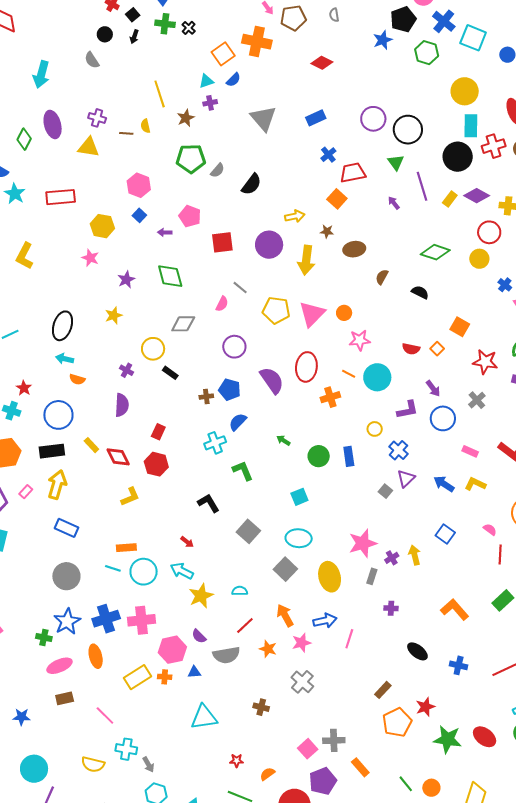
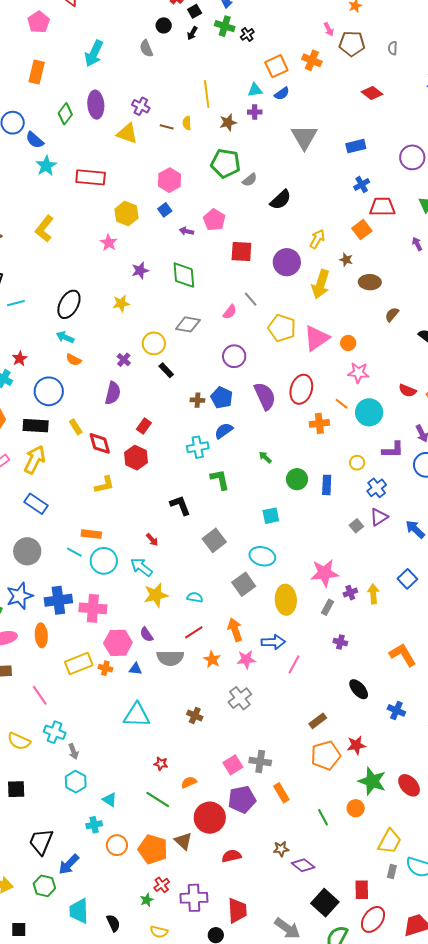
orange cross: (257, 42) -> (312, 60), size x0.7
yellow arrow: (295, 216) -> (317, 239), turned -60
orange circle: (431, 788) -> (356, 808), moved

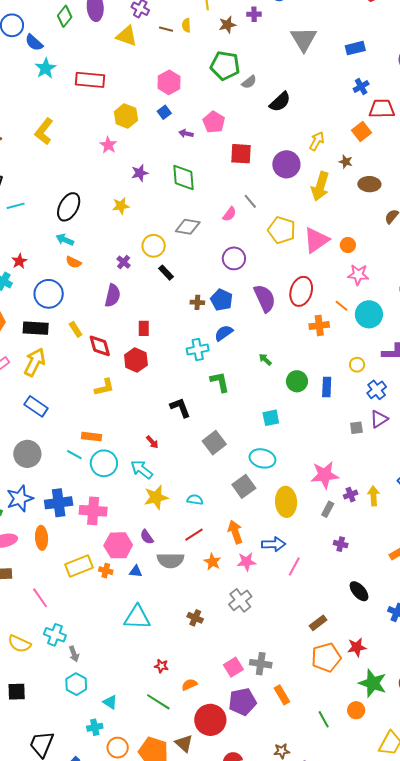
red rectangle: (144, 426) -> (144, 328), turned -35
gray square: (356, 526) -> (356, 428), turned 32

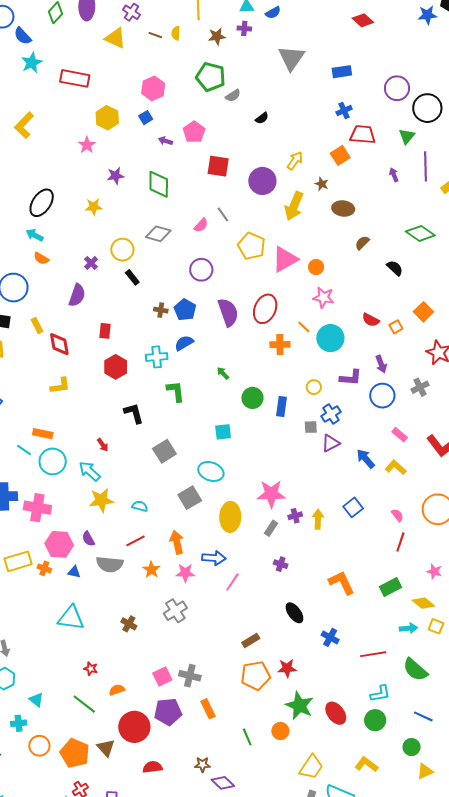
black semicircle: (280, 102) -> (262, 118), size x0.6
red hexagon: (136, 360) -> (116, 367), moved
gray square: (356, 428) -> (311, 427), moved

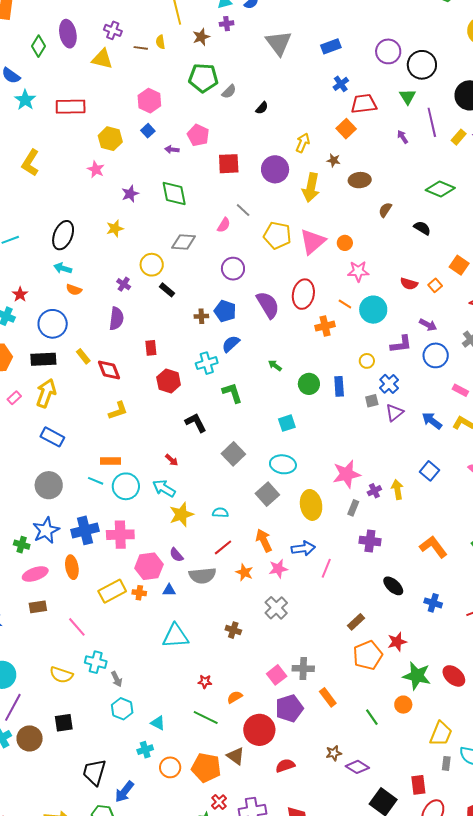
purple arrow: (381, 364) -> (428, 325), turned -30
purple cross: (281, 564) -> (370, 541), size x1.5

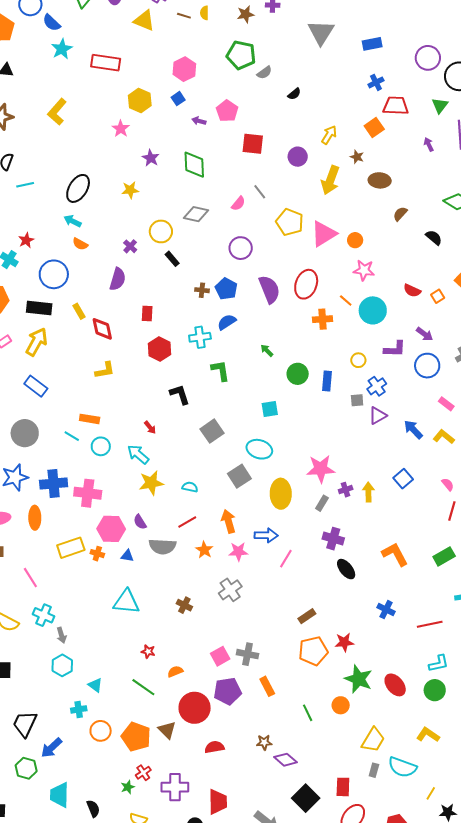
purple circle: (275, 169) -> (298, 157), size x0.7
purple star: (130, 194) -> (151, 158), turned -30
cyan circle: (126, 486) -> (101, 446), size x0.7
black ellipse: (393, 586) -> (346, 569), moved

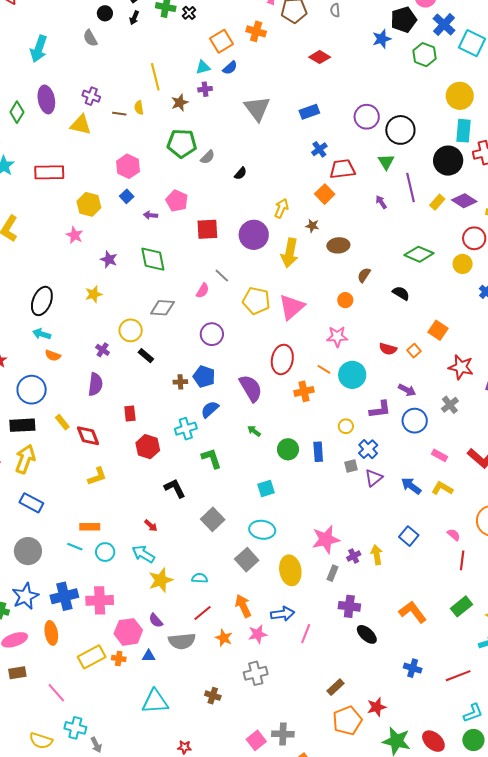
purple circle: (298, 157) -> (254, 235), size x1.5
orange circle: (355, 240) -> (345, 300), moved
purple semicircle: (269, 289) -> (251, 388), moved
gray cross: (230, 590) -> (256, 673), turned 30

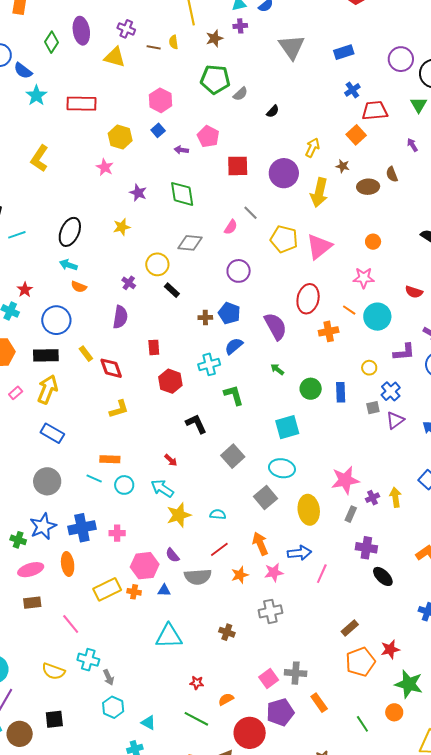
brown semicircle: (364, 275) -> (392, 174), moved, turned -56
cyan square: (266, 489) -> (287, 427), size x1.4
pink cross: (100, 600) -> (117, 533), size x0.6
orange star: (224, 638) -> (240, 575), turned 30

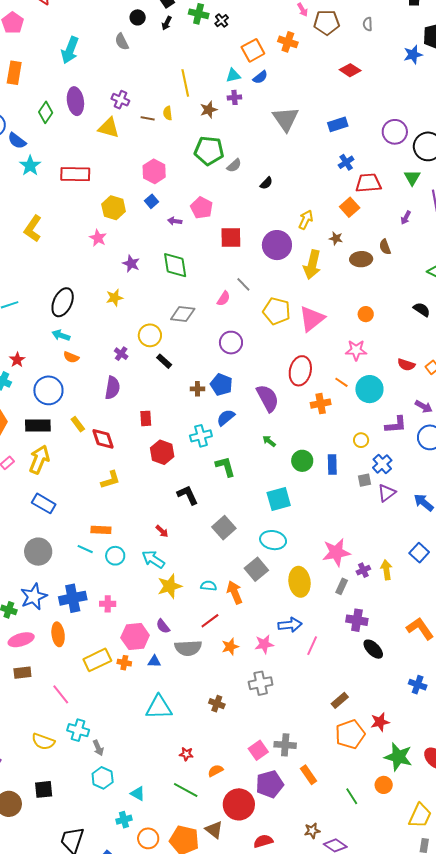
purple arrow: (412, 145) -> (406, 218), turned -120
orange arrow: (260, 544) -> (235, 592), moved

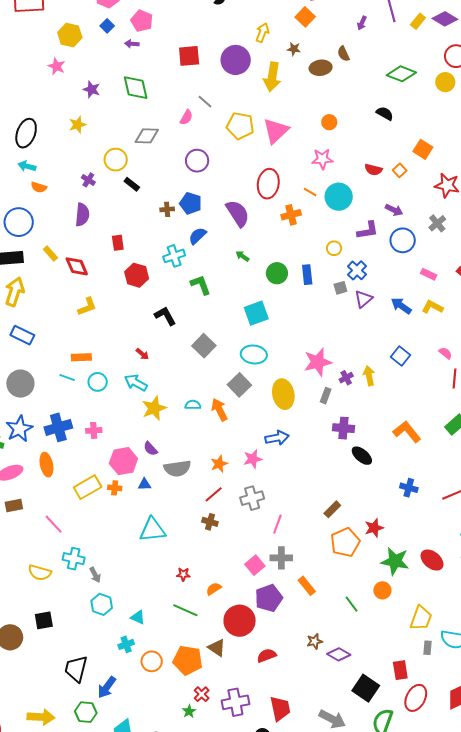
pink pentagon: (202, 208) -> (142, 21), moved
red line: (210, 621) -> (214, 494), moved
pink line: (312, 646) -> (277, 524), moved

